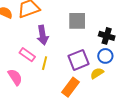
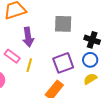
yellow semicircle: (97, 73) -> (90, 79), moved

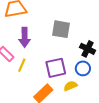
yellow semicircle: (90, 79) -> (70, 86), moved

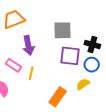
purple square: (56, 68) -> (70, 56), moved, turned 30

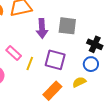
purple arrow: (28, 45) -> (42, 28), moved
purple square: (70, 56) -> (55, 60), moved

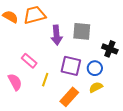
yellow line: (30, 64) -> (45, 80), moved
blue circle: (91, 64) -> (95, 68), moved

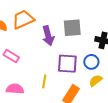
pink rectangle: (29, 61) -> (11, 56), moved
pink semicircle: (15, 82) -> (15, 89), turned -48

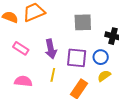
purple arrow: (48, 36) -> (51, 49), moved

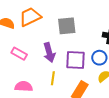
gray square: (83, 22) -> (67, 26), moved

